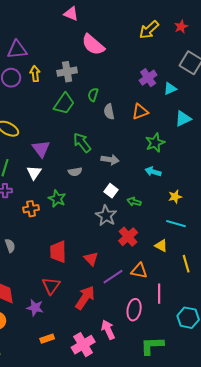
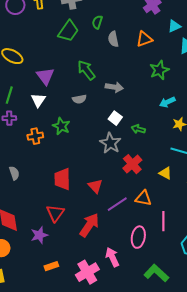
cyan triangle: (170, 89) -> (174, 26), moved
cyan arrow: (153, 172) -> (167, 102), moved, turned -42
purple star: (35, 308) -> (39, 235), turned -30
green L-shape: (152, 346) -> (156, 273), turned 45

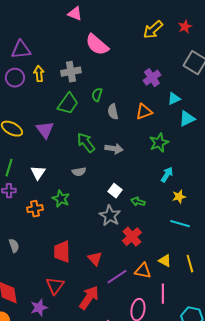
purple triangle: (45, 76) -> (45, 130), moved
gray arrow: (114, 87) -> (114, 149), moved
cyan arrow: (167, 102) -> (167, 175), turned 147
yellow triangle: (165, 173) -> (165, 261), moved

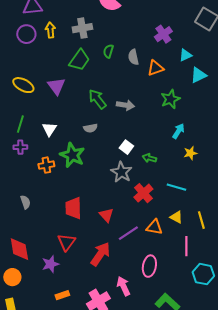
gray semicircle: (113, 112) -> (133, 57), moved
green star: (61, 199) -> (72, 155), size x1.4
cyan line: (180, 224) -> (176, 187), moved
pink line: (163, 294) -> (186, 246), moved

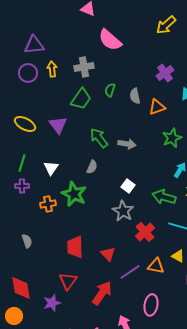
gray semicircle: (90, 128) -> (92, 167), turned -56
green arrow: (149, 158) -> (164, 197), moved, size x1.6

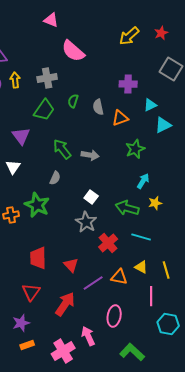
purple cross: (165, 73) -> (128, 84), turned 36
white triangle: (51, 168) -> (13, 167), moved
purple star: (52, 303) -> (21, 323), moved

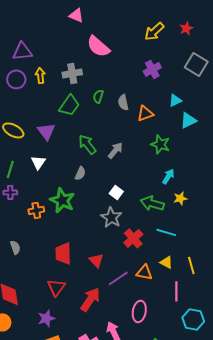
purple cross: (128, 84) -> (152, 69), moved, turned -30
green star: (135, 149) -> (160, 144), turned -30
gray arrow: (90, 155) -> (115, 150), turned -60

